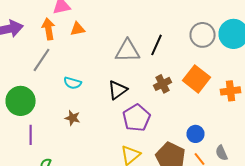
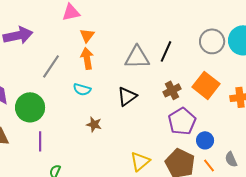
orange arrow: (48, 29) -> (87, 58), moved
orange triangle: (78, 29) -> (87, 35), turned -42
brown star: (72, 118) -> (94, 124), moved
purple pentagon: (136, 118) -> (182, 121), moved

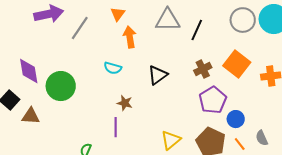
gray triangle: (137, 57) -> (168, 20), moved
orange arrow: (87, 58) -> (130, 37), moved
gray line: (51, 66) -> (80, 28), moved
purple line: (40, 141) -> (116, 127), moved

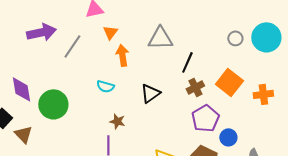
gray circle: (243, 20) -> (235, 38), size x0.6
black line: (197, 30) -> (187, 62), moved
brown triangle: (31, 116) -> (23, 134), turned 42

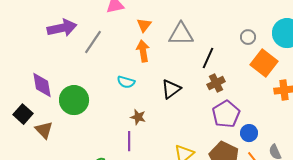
orange triangle: (110, 32) -> (144, 25), moved
gray circle: (235, 38) -> (248, 37), moved
orange square: (229, 82) -> (264, 63), moved

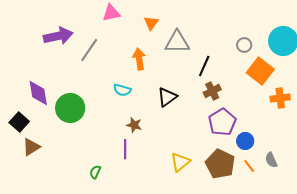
orange triangle: (144, 25) -> (151, 23), moved
brown triangle: (44, 130) -> (31, 147), moved, turned 42

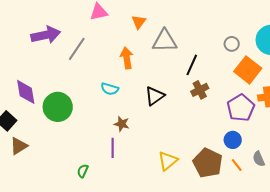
purple pentagon: (222, 122) -> (241, 108), moved

